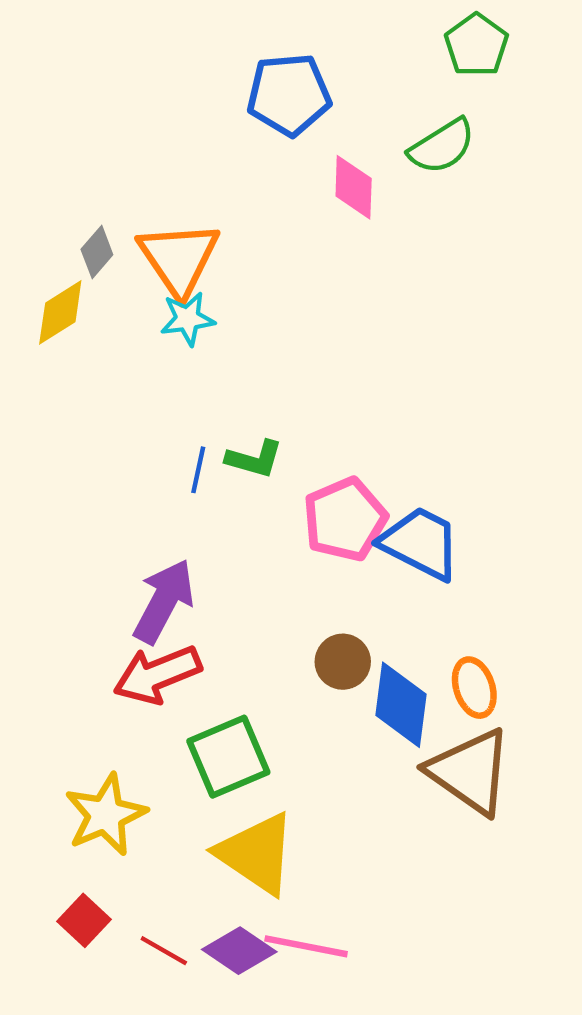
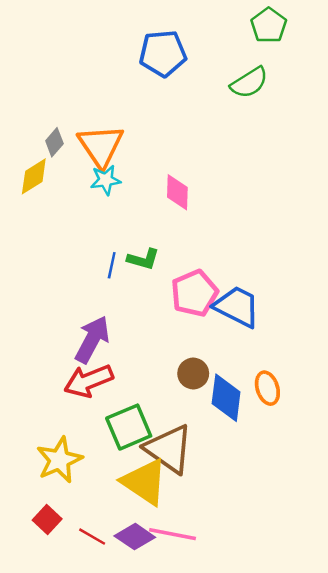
pink diamond: (354, 187) -> (177, 192), moved
brown triangle: (470, 772) -> (169, 449), moved

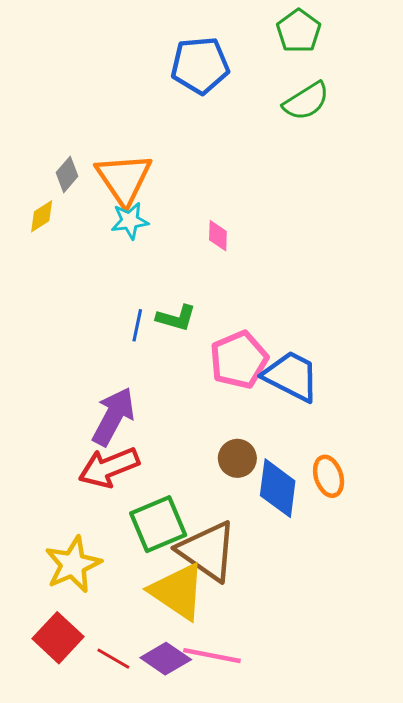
green pentagon: (269, 25) -> (299, 31), moved
yellow diamond: (34, 176) -> (42, 216), size x0.7
pink diamond: (177, 192) -> (218, 236), size x0.7
red square: (47, 520) -> (58, 638), size x1.4

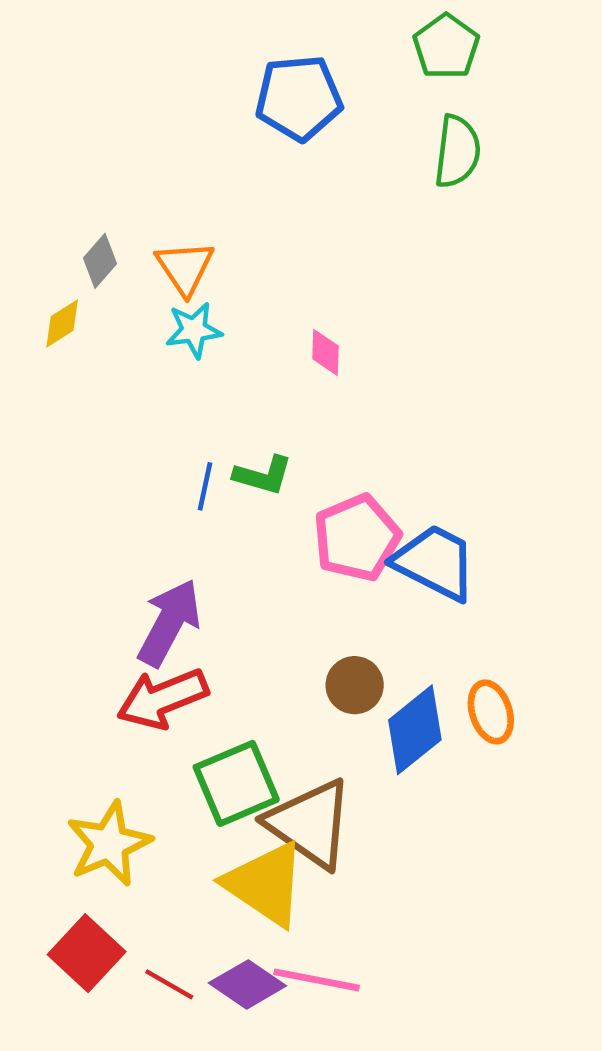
green semicircle: (306, 101) -> (457, 151), turned -51
orange triangle: (124, 179) -> (185, 268), size x0.7
blue diamond: (278, 488) -> (415, 730), turned 44

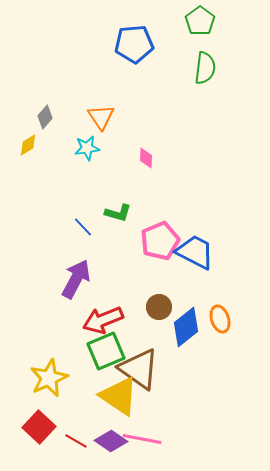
orange triangle: (185, 268) -> (101, 117), moved
blue line: (205, 486) -> (83, 227), moved, turned -55
red arrow: (163, 699) -> (103, 320), moved

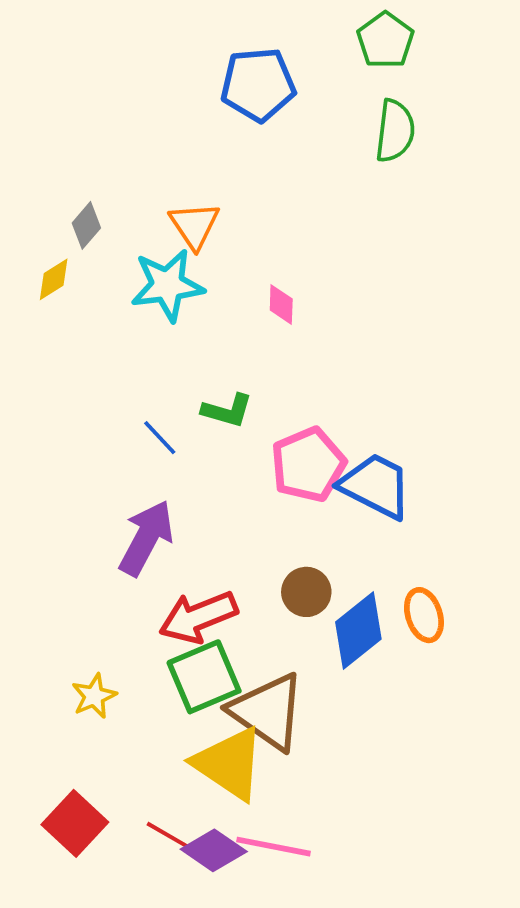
cyan star: (87, 148) -> (167, 285), size x1.5
yellow star: (49, 378) -> (94, 696), moved, size x0.6
red line: (76, 441) -> (167, 835), moved

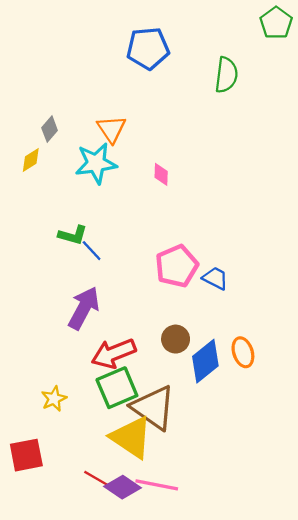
green pentagon: (385, 40) -> (276, 23), moved
green L-shape: (227, 411) -> (73, 235), moved
blue trapezoid: (376, 486) -> (215, 278), size x0.6
red square: (75, 823) -> (26, 455), moved, turned 36

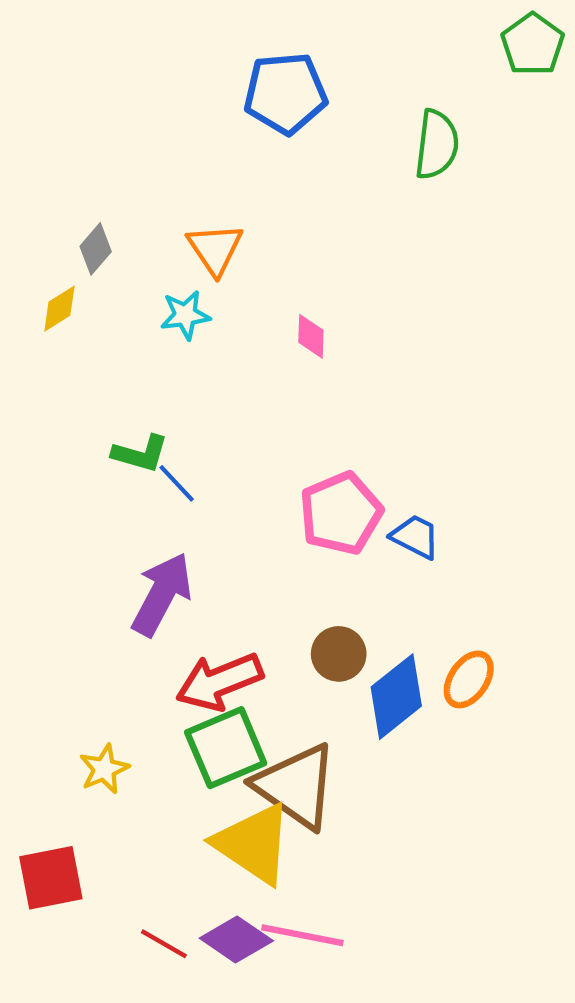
cyan star: (96, 163) -> (185, 315), size x0.6
orange ellipse: (243, 352) -> (469, 679), turned 52
red line: (96, 478) -> (164, 944), moved

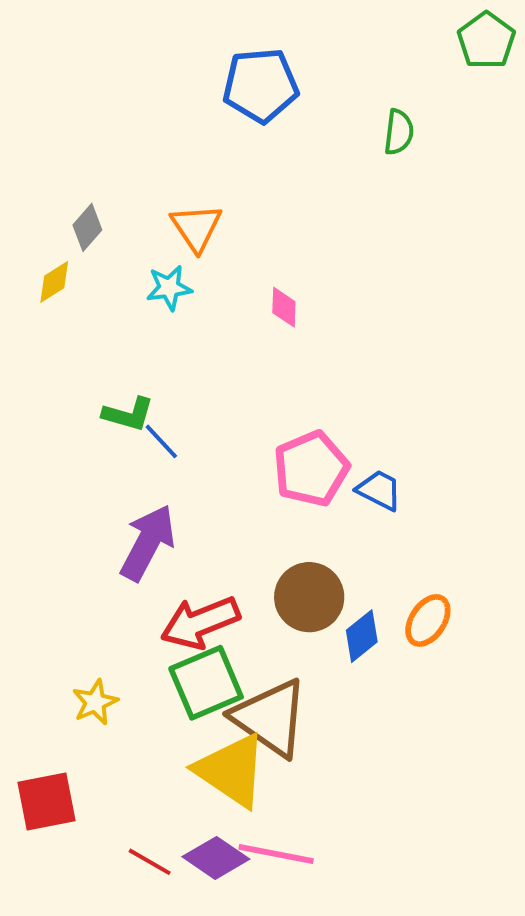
green semicircle: (437, 144) -> (399, 132), size x0.7
brown circle: (339, 654) -> (309, 597), size x1.4
blue diamond: (396, 697) -> (362, 636), size x0.7

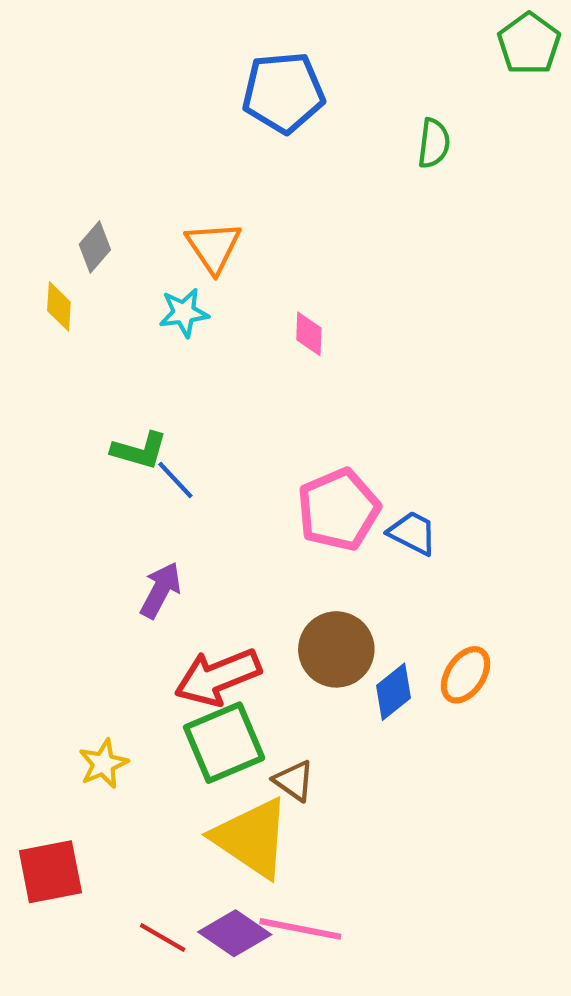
yellow diamond: (54, 282) -> (59, 306), turned -54
purple arrow: (148, 543) -> (161, 590), size x0.7
brown triangle: (270, 718) -> (294, 781), size x0.5

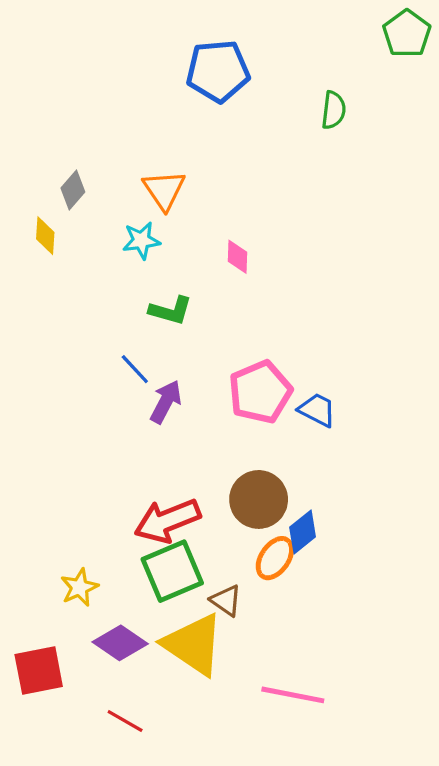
green L-shape: (139, 450) -> (171, 311), moved
purple arrow: (161, 590) -> (166, 402), moved
orange ellipse: (466, 675) -> (275, 558), moved
pink line: (300, 929) -> (293, 695), moved
purple diamond: (235, 933) -> (120, 643), moved

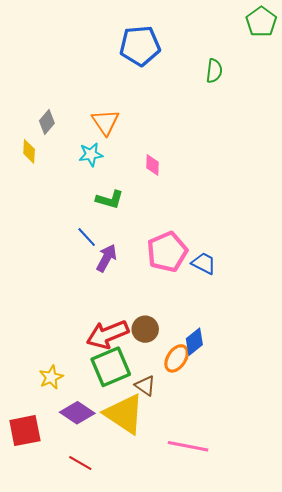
brown circle: (259, 499) -> (145, 329), moved, size x0.7

